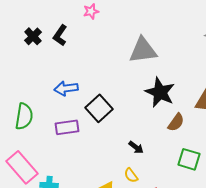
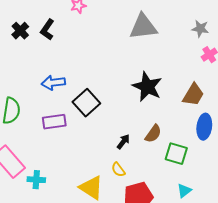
gray triangle: (143, 50) -> (143, 27), moved
brown semicircle: (176, 122) -> (153, 134), moved
black arrow: (136, 147) -> (123, 142), turned -91

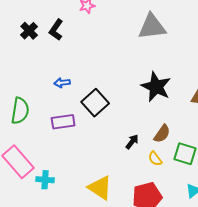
blue arrow: (53, 83) -> (62, 83), size x0.7
yellow semicircle: (118, 170) -> (155, 159), moved

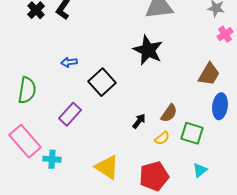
black star: (156, 87) -> (148, 50), moved
purple rectangle: (63, 122) -> (70, 114), moved, turned -40
yellow semicircle: (155, 159) -> (162, 138), turned -91

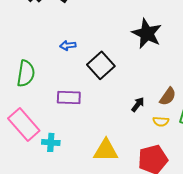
purple rectangle: (70, 114) -> (69, 97), turned 50
yellow semicircle: (162, 138) -> (161, 121), turned 42
yellow triangle: (107, 167) -> (106, 150), turned -32

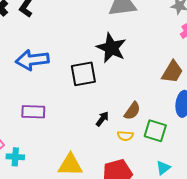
blue arrow: (68, 45) -> (32, 60), size x2.0
black square: (101, 65) -> (83, 74), moved, turned 32

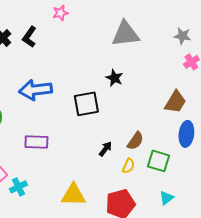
black star: (111, 48) -> (114, 78), size x0.6
yellow semicircle: (125, 136) -> (128, 166), turned -70
cyan cross: (15, 157) -> (18, 187), turned -30

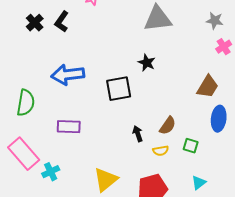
black arrow: (105, 149) -> (138, 134), turned -56
green square: (158, 161) -> (191, 146), size x0.7
yellow semicircle: (128, 166) -> (161, 151), turned 56
yellow triangle: (73, 195) -> (106, 180), turned -40

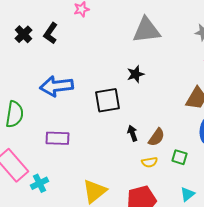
black star: (147, 63) -> (136, 74), turned 30
black arrow: (138, 134) -> (132, 133), moved

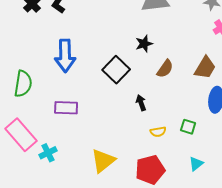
blue arrow: (56, 86) -> (65, 56), turned -84
black square: (108, 100) -> (116, 70), turned -36
brown semicircle: (156, 137) -> (165, 69), moved

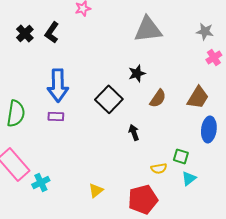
purple rectangle: (66, 108) -> (56, 116), moved, size x0.7
yellow semicircle: (158, 132) -> (159, 168), moved
yellow triangle: (103, 161) -> (96, 190), size x0.6
cyan triangle: (196, 164) -> (189, 178), moved

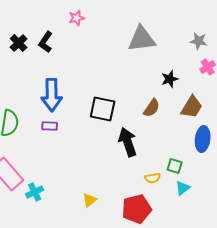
black star: (137, 73) -> (170, 79), moved
black square: (109, 99) -> (103, 109), turned -32
black arrow: (134, 132) -> (128, 142), size x1.8

